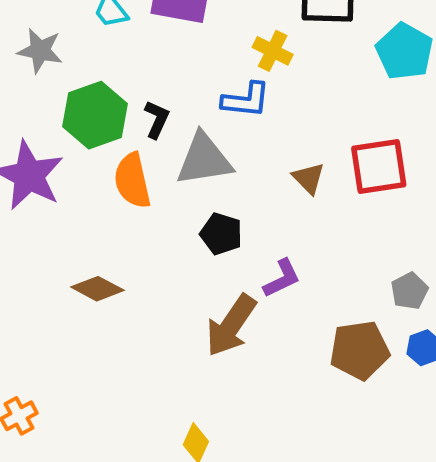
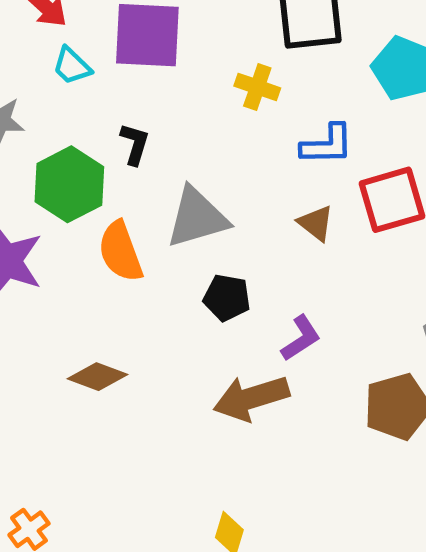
blue L-shape: (246, 100) -> (327, 145), moved
black L-shape: (157, 119) -> (135, 144), moved
brown arrow: (231, 326) -> (251, 398), turned 46

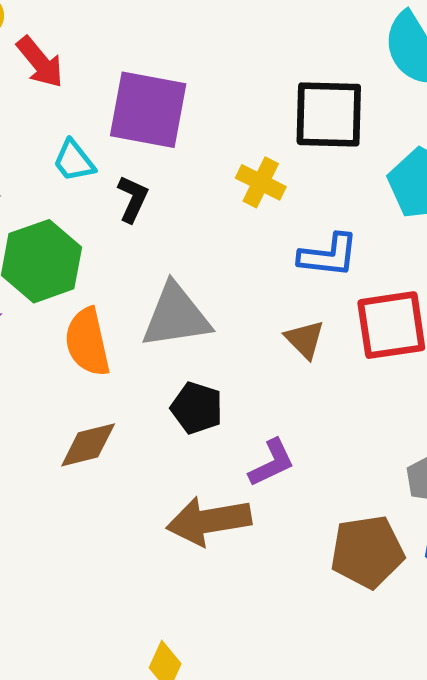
cyan trapezoid: (72, 66) -> (74, 161), moved
black L-shape: (135, 144) -> (133, 199), moved
brown diamond: (97, 377) -> (88, 445), moved, turned -42

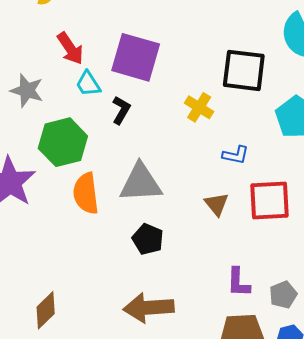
red arrow: (40, 62) -> (70, 48), moved
blue L-shape: (328, 255) -> (236, 155), size x0.7
brown diamond: (88, 445) -> (46, 310), moved, turned -36
purple L-shape: (272, 463) -> (238, 282), moved, turned 112

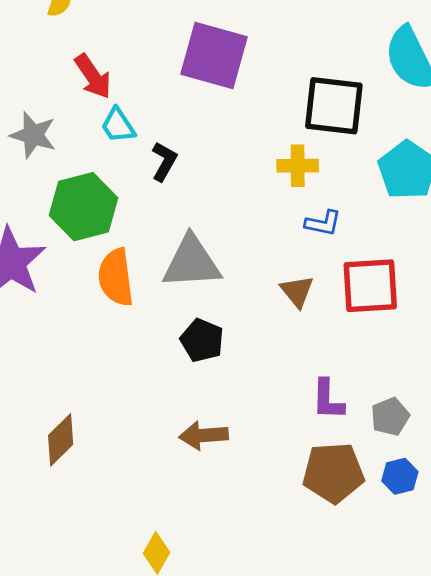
purple square: (136, 57) -> (214, 56), moved
yellow cross: (199, 107) -> (298, 166), moved, turned -32
brown arrow: (149, 308) -> (204, 435), size x0.7

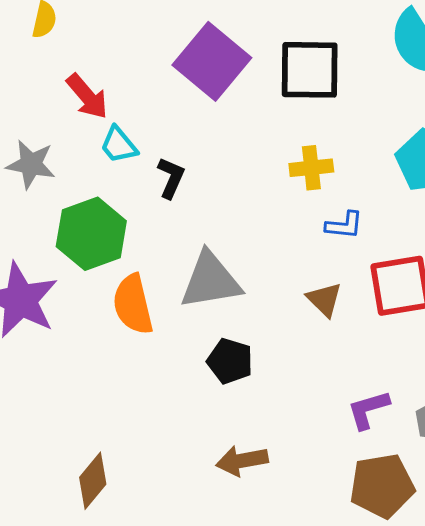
purple square: (214, 56) -> (212, 61), turned 30
black square: (334, 106) -> (310, 70), moved
purple L-shape: (328, 400) -> (368, 410), turned 78

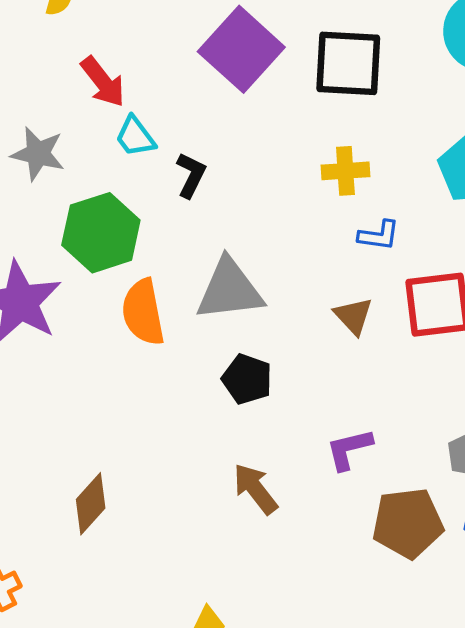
purple L-shape: (368, 410) -> (349, 449), moved
brown arrow: (242, 461) -> (255, 489), turned 60

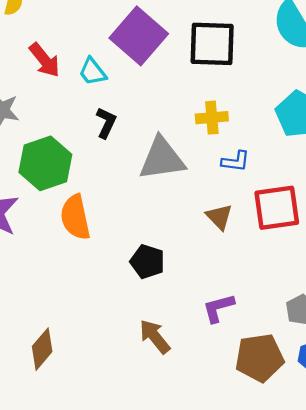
cyan trapezoid: (135, 137) -> (92, 72), moved
gray triangle: (230, 290) -> (162, 159), moved

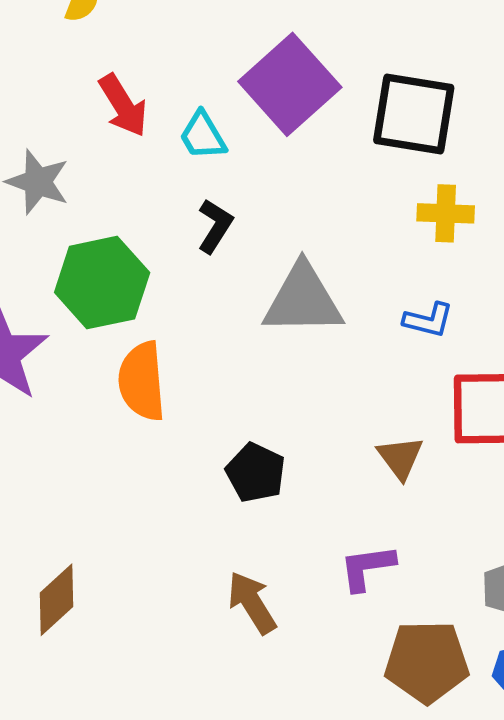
yellow cross: (212, 118) -> (446, 213), moved
brown triangle: (219, 217) -> (400, 458), moved

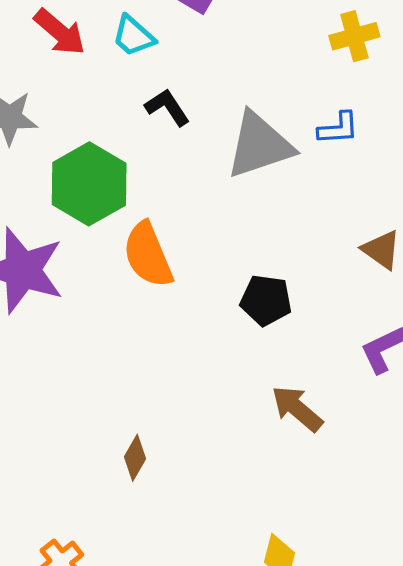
black L-shape: (215, 226) -> (167, 107), turned -48
blue L-shape: (428, 320) -> (338, 128), moved
brown diamond: (56, 600) -> (135, 458), size x0.7

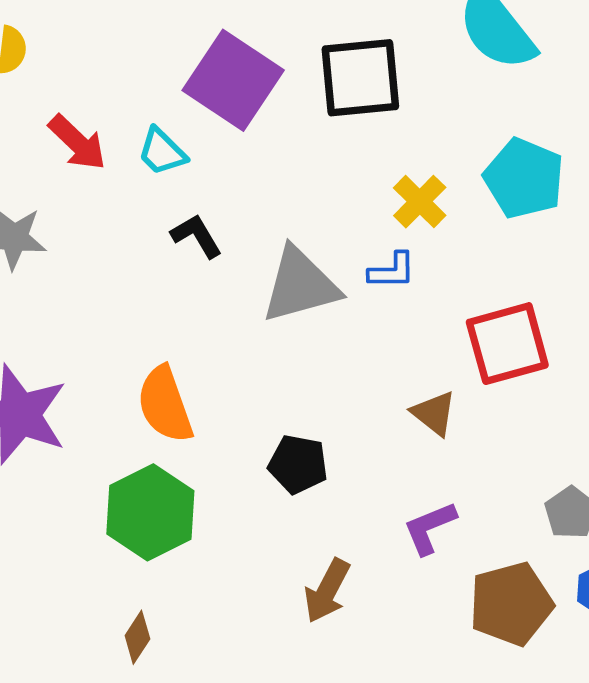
yellow cross: (354, 36) -> (420, 202), moved, turned -33
green hexagon: (89, 184) -> (150, 512), moved
brown arrow: (297, 409) -> (327, 591), turned -106

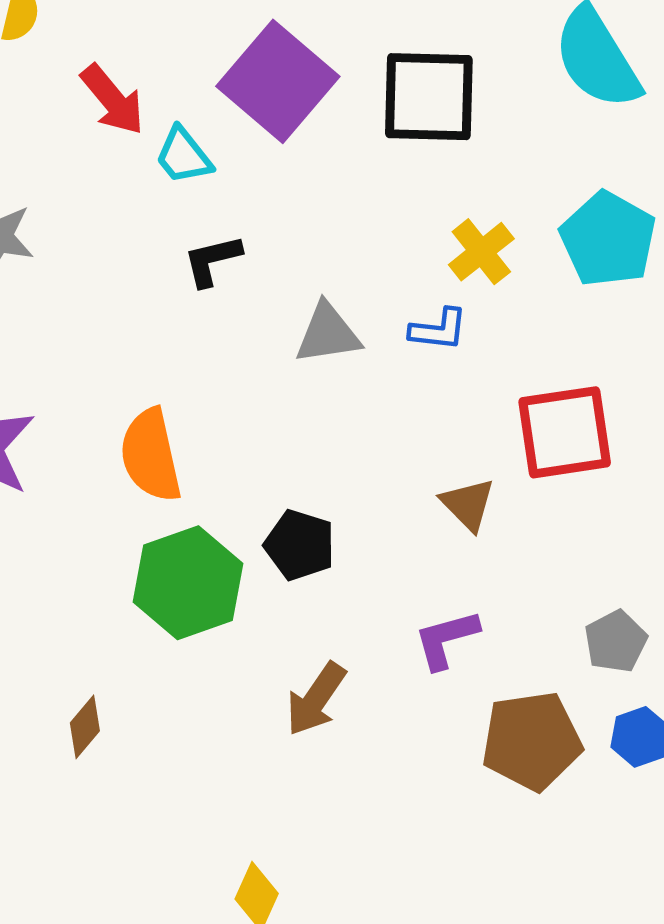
red arrow: (77, 143) -> (113, 100), moved
black L-shape: (197, 236) -> (212, 260), turned -80
gray triangle: (300, 285) -> (328, 333), size x0.7
green hexagon: (150, 512) -> (188, 583), moved

